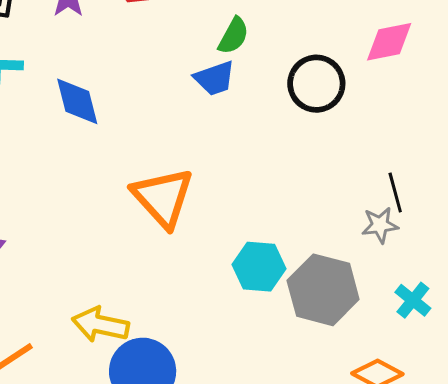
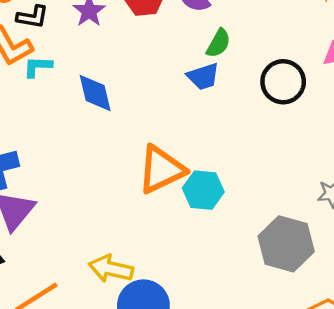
orange triangle: (163, 197) -> (161, 169), turned 46
cyan hexagon: (259, 267) -> (203, 190), moved

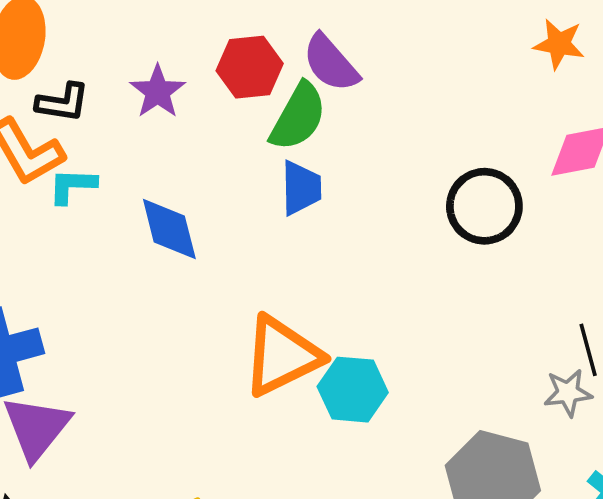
green semicircle: (219, 43) -> (298, 117), moved, size x1.4
blue trapezoid: (203, 76) -> (301, 188), moved, turned -72

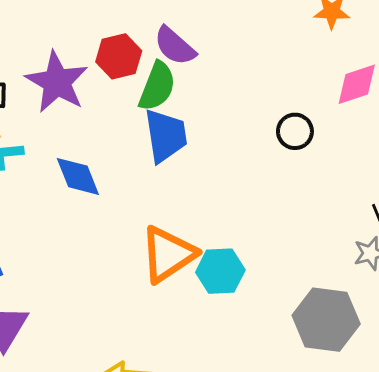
purple star: (158, 92) -> (57, 82), size x1.6
blue trapezoid: (301, 188) -> (166, 136), size x1.4
black circle: (484, 206) -> (295, 131), size x0.7

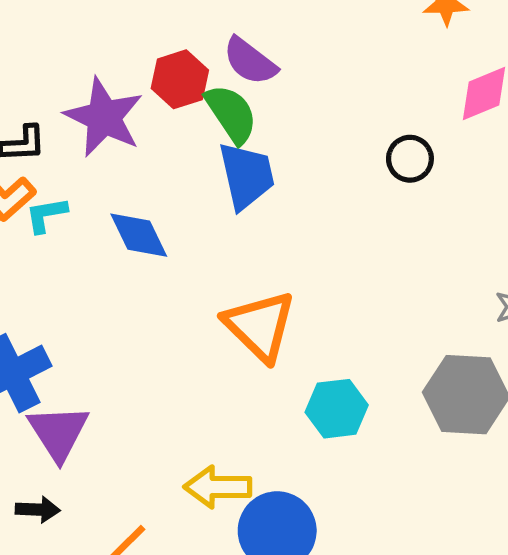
green semicircle: (157, 86) -> (231, 114), turned -51
orange triangle: (168, 254) -> (260, 326), turned -38
cyan hexagon: (220, 271) -> (337, 409), moved

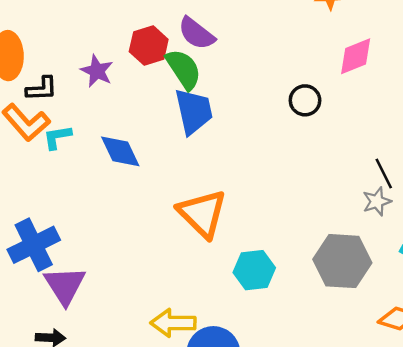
purple star: (104, 117) -> (97, 71), size x0.6

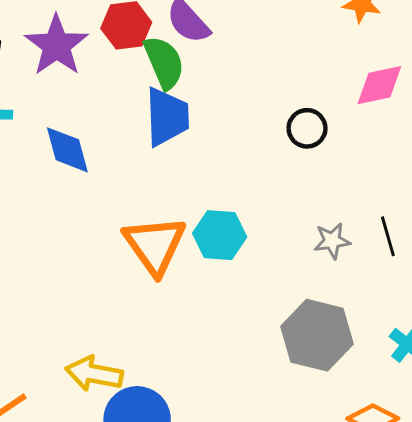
purple star: (97, 71) -> (57, 45), size x1.5
gray star: (377, 201) -> (332, 241), moved
cyan hexagon: (254, 270) -> (220, 235), moved

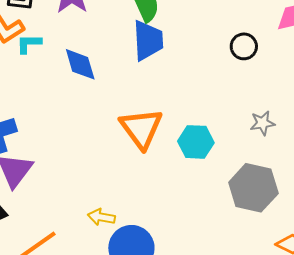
cyan hexagon: (220, 235) -> (196, 142), moved
yellow arrow: (94, 374) -> (101, 217), size x0.7

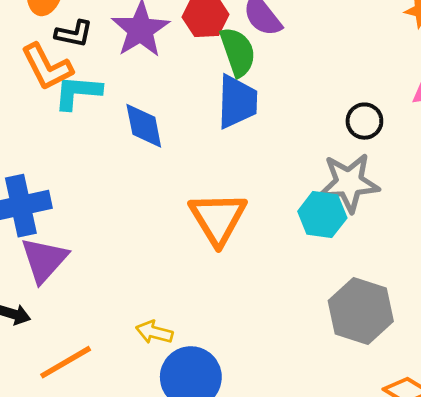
cyan L-shape: (29, 44) -> (78, 92), size x1.4
gray star: (262, 123) -> (349, 183), moved, size x1.8
cyan hexagon: (196, 142) -> (322, 215), moved

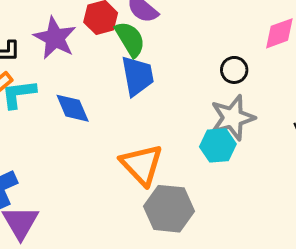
gray hexagon: (361, 311) -> (169, 209), moved

